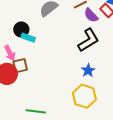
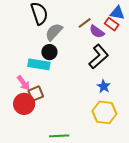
black circle: (21, 29) -> (49, 52), moved
cyan rectangle: (28, 38) -> (39, 64), size x1.5

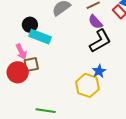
purple semicircle: (97, 32) -> (95, 22), moved
black circle: (49, 52) -> (30, 25), moved
yellow hexagon: (104, 112) -> (87, 85), moved

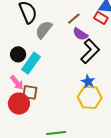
cyan rectangle: (40, 37) -> (31, 63), turned -60
brown square: (31, 65) -> (30, 92), turned 35
blue star: (99, 71) -> (88, 82), moved

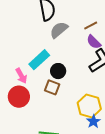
black circle: (18, 54) -> (58, 71), moved
blue star: (88, 82) -> (93, 121), moved
brown square: (30, 92) -> (52, 87), moved

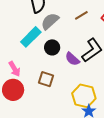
purple semicircle: (94, 42) -> (72, 59), moved
cyan rectangle: (39, 60) -> (31, 37), moved
black circle: (58, 71) -> (52, 47), moved

